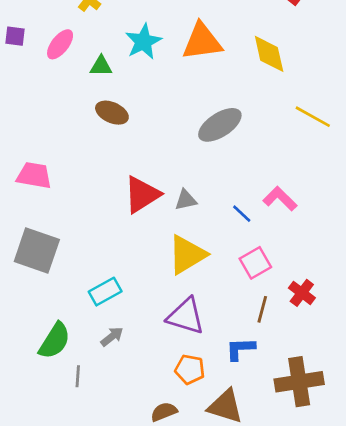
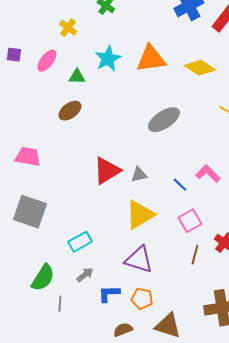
yellow diamond: (269, 54) -> (200, 68), turned -44
brown ellipse: (112, 113) -> (70, 111), moved, turned -60
blue L-shape: (240, 349) -> (109, 294), moved

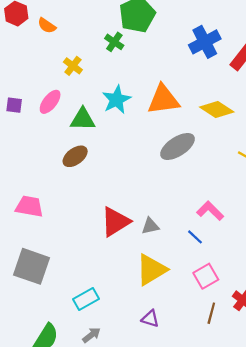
purple square: (14, 55) -> (14, 105), moved
green triangle: (77, 77) -> (83, 119), size x1.4
gray ellipse: (164, 120) -> (178, 147), moved
pink L-shape: (208, 174) -> (210, 211), moved
purple triangle: (139, 260) -> (150, 319), size x0.6

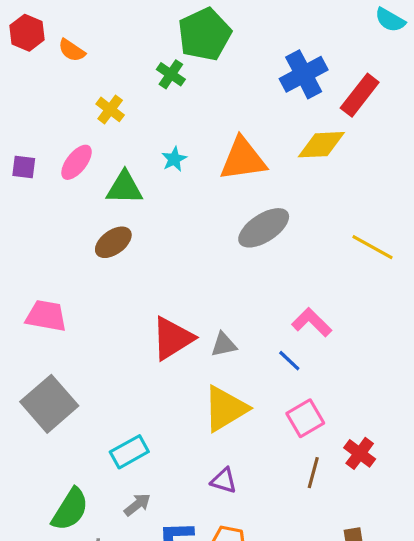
cyan star: (116, 100) -> (174, 159), size x0.6
yellow diamond: (217, 109) -> (321, 145), moved, turned -36
gray square: (32, 266) -> (49, 404), turned 30

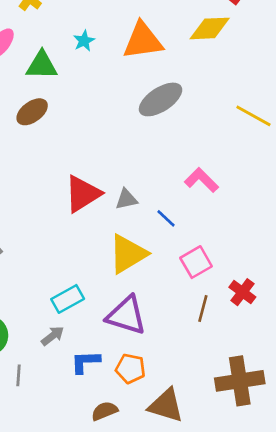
blue line: (289, 361) -> (166, 218), moved
cyan rectangle: (129, 452) -> (68, 299), moved
purple triangle: (224, 481) -> (126, 315), size x1.8

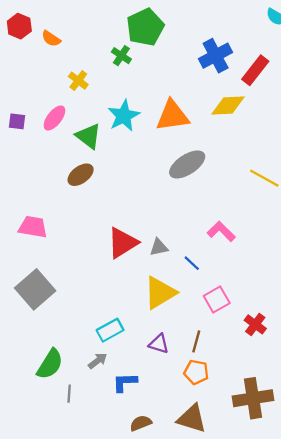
cyan star: (84, 41) -> (124, 116), size x1.8
green triangle: (42, 65) -> (88, 136), turned 36
brown line: (203, 308) -> (196, 341), moved
purple triangle: (126, 315) -> (159, 344), size x0.6
orange pentagon: (130, 369) -> (196, 372), moved

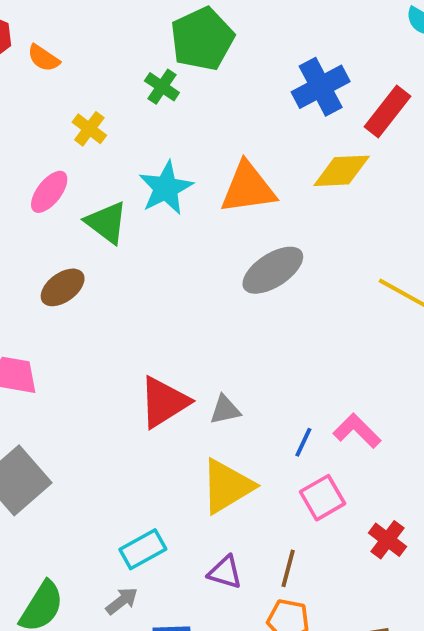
brown ellipse: (81, 175) -> (63, 287), moved
pink L-shape: (221, 231) -> (357, 431), moved
blue line: (192, 263) -> (303, 442), moved, turned 72

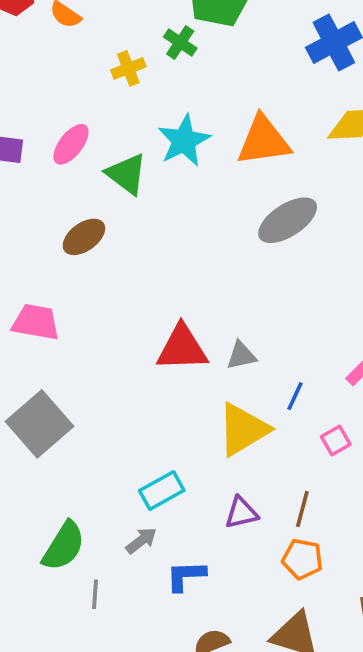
yellow cross: (89, 129) -> (128, 68), moved, turned 32
red triangle: (164, 402) -> (182, 348), turned 30
blue line: (303, 442) -> (295, 396), moved
pink square: (323, 498) -> (336, 441), size x0.7
purple triangle: (225, 572) -> (241, 513), turned -30

